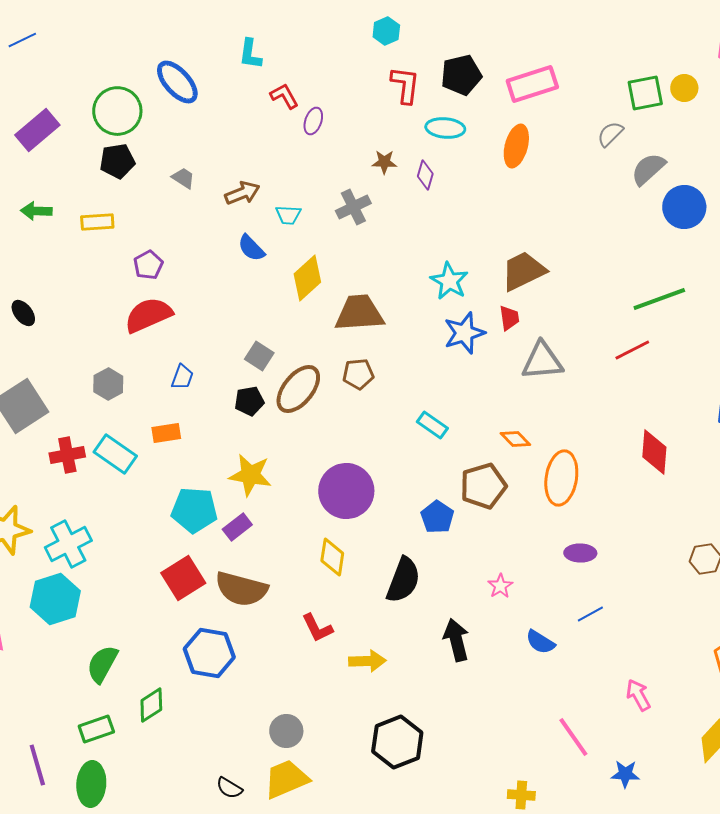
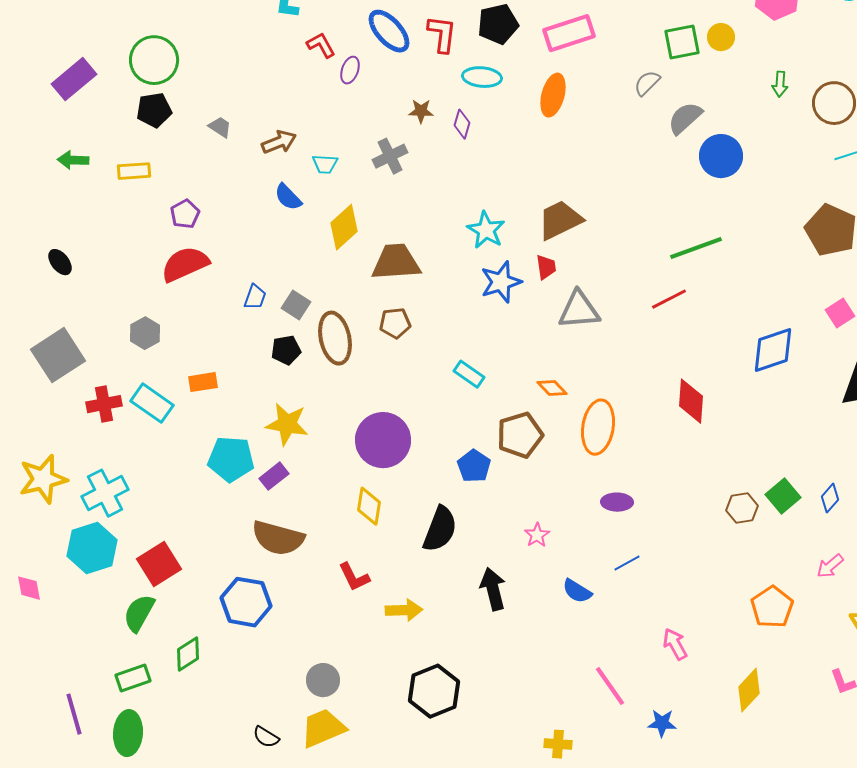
blue ellipse: (177, 82) -> (389, 31), moved
blue trapezoid: (182, 377) -> (255, 297), moved
brown ellipse: (298, 389) -> (335, 338), turned -51
red square: (183, 578) -> (159, 564), moved

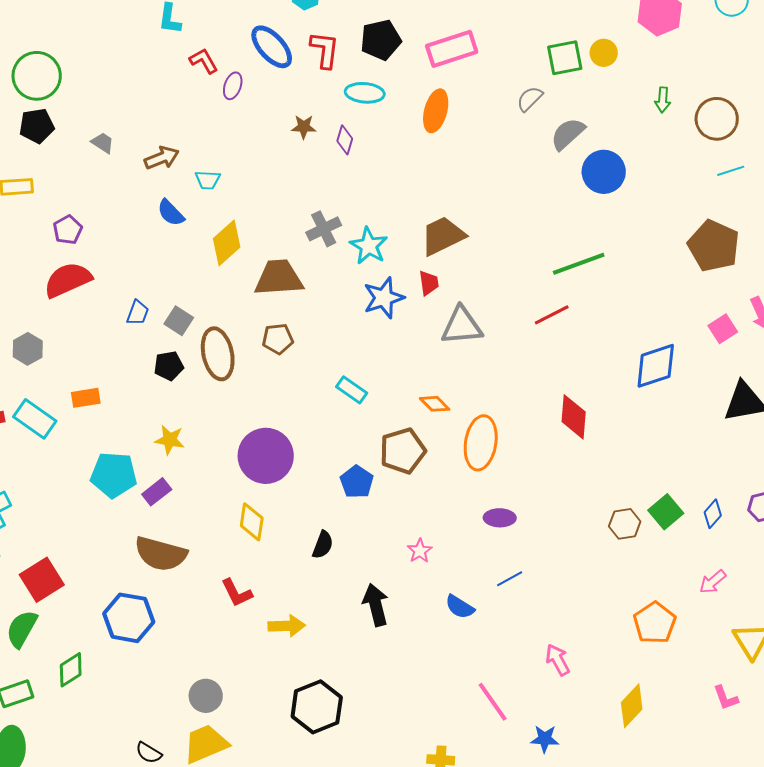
gray cross: (390, 156) -> (324, 229), moved
yellow star: (287, 424) -> (170, 440), size x0.7
black semicircle: (440, 529) -> (323, 545), size x0.6

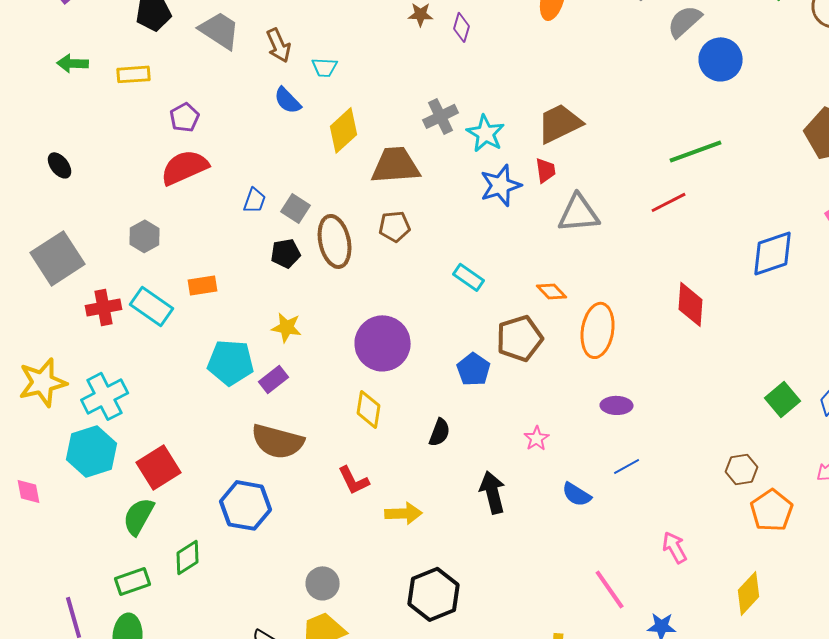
gray trapezoid: (103, 143) -> (220, 30), size x1.8
brown arrow: (162, 158) -> (279, 45), turned 88
brown hexagon: (625, 524) -> (742, 469), moved

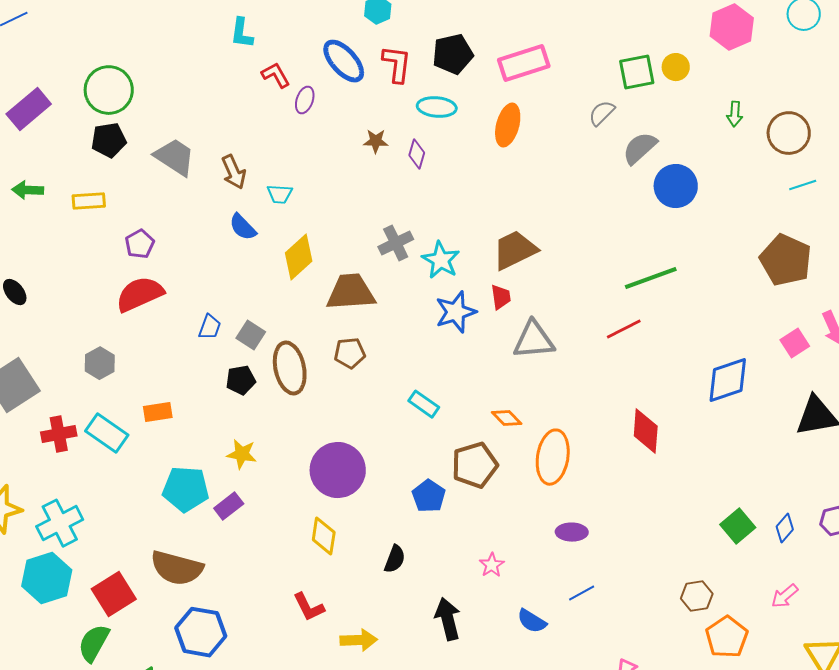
brown semicircle: (278, 441) -> (177, 568), moved

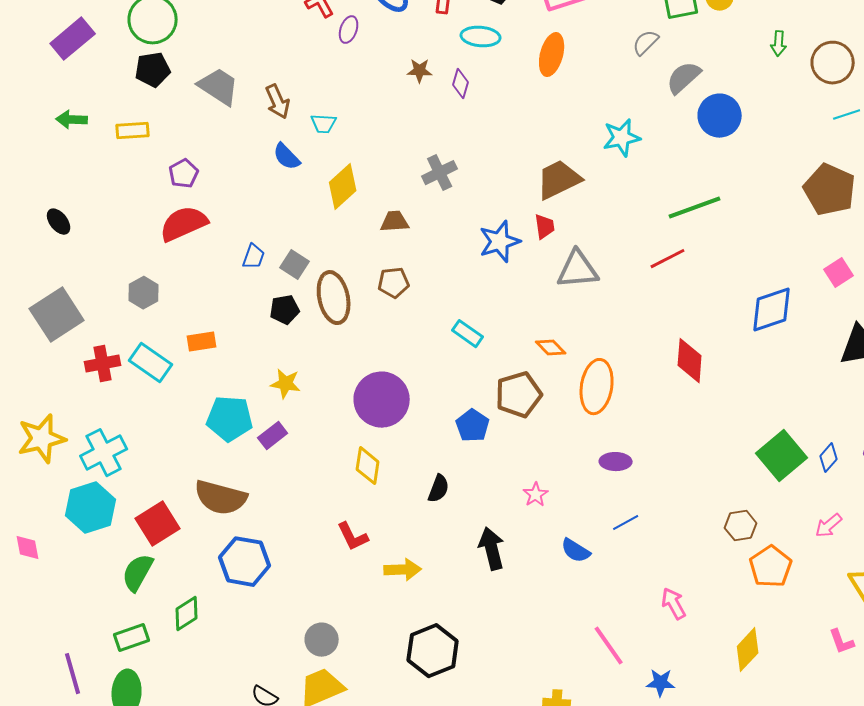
cyan star: (441, 260) -> (622, 138), moved, turned 30
brown trapezoid: (351, 292) -> (395, 222), size x0.6
green square: (738, 526) -> (782, 456), size x1.4

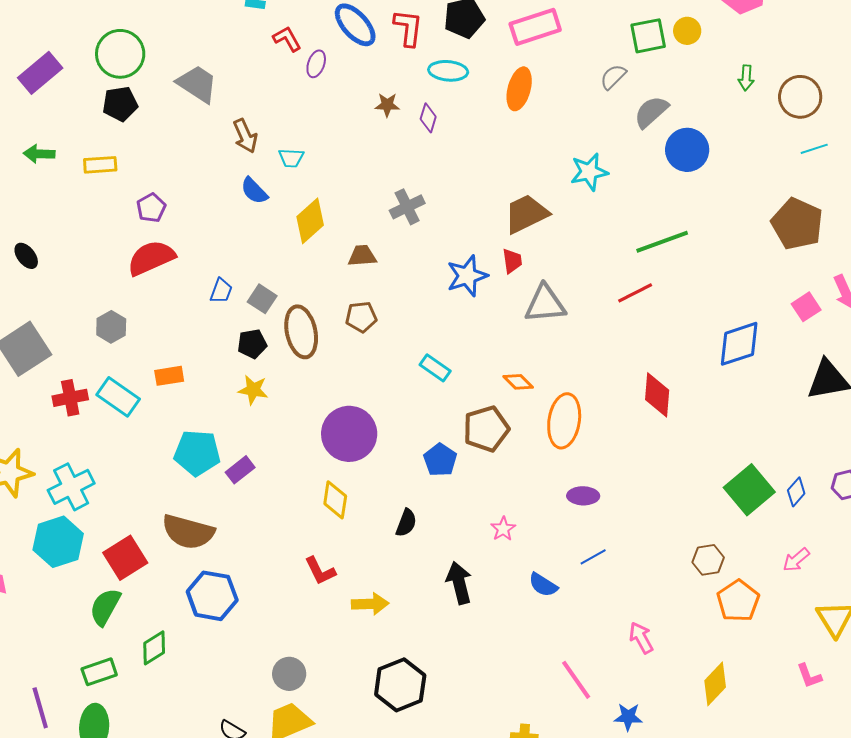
gray trapezoid: (219, 87) -> (197, 84), moved
yellow star: (286, 384) -> (253, 390), moved

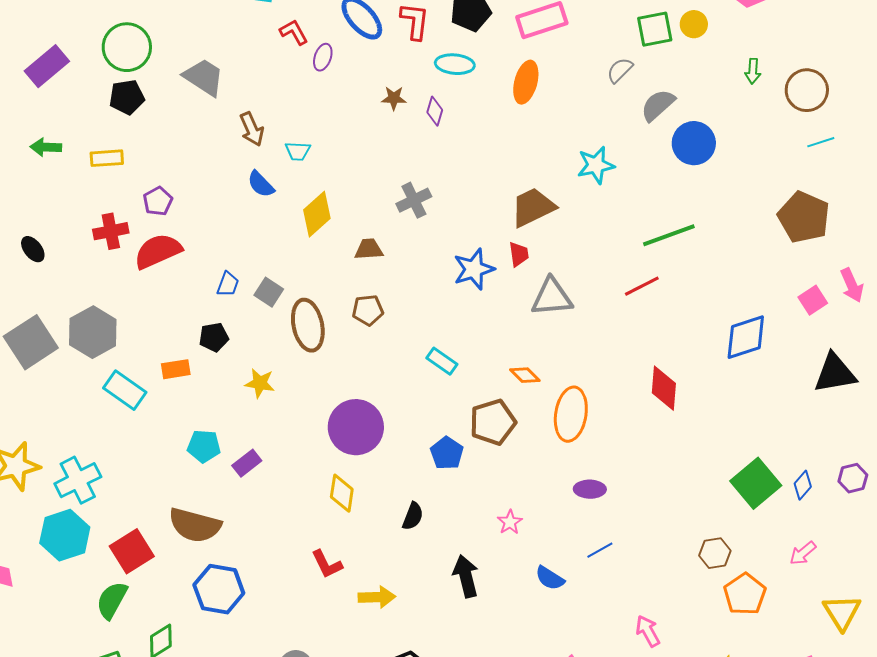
gray hexagon: (111, 327) -> (93, 332), moved, size x1.6
black pentagon: (252, 344) -> (214, 337), moved
red cross: (70, 398) -> (111, 231), moved
cyan pentagon: (197, 453) -> (204, 446), size x0.7

